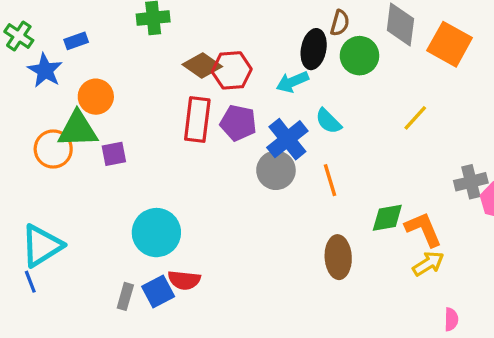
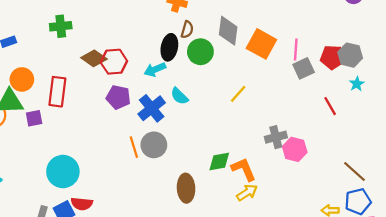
red rectangle: (197, 120) -> (57, 92), moved
gray circle: (276, 170) -> (154, 145), moved
orange line: (330, 180) -> (134, 147), moved

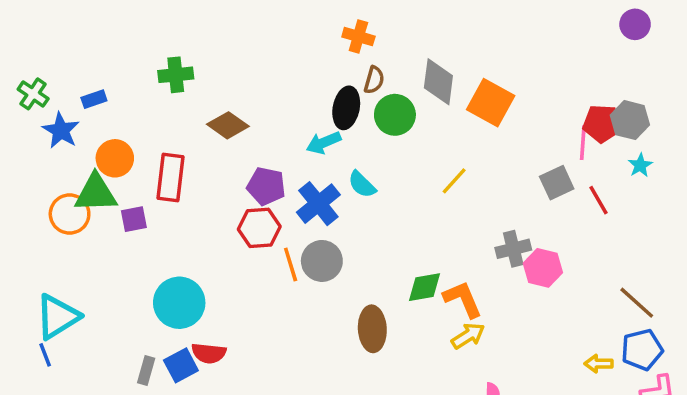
pink line: (296, 50) -> (583, 143), moved
red hexagon: (114, 62) -> (259, 228), moved
gray square: (304, 68) -> (557, 183), moved

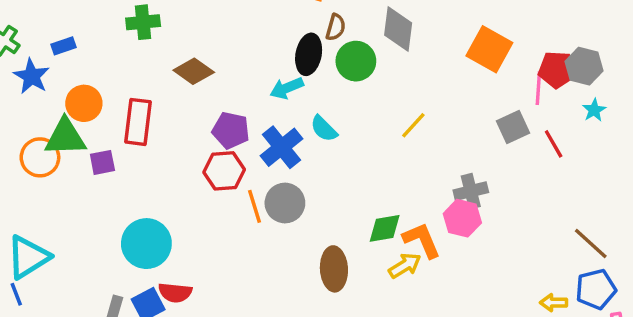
orange square: (491, 103) -> (489, 49), moved
pink hexagon: (543, 268) -> (462, 218), moved
yellow arrow: (468, 336) -> (405, 266), moved

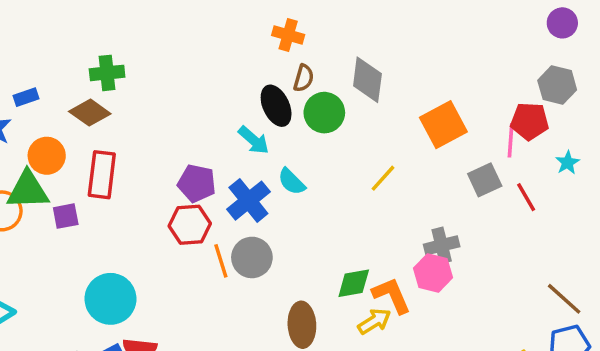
orange square: (489, 49) -> (443, 125), moved, turned 33
black ellipse: (309, 54) -> (276, 106), turned -36
gray hexagon: (584, 66) -> (557, 85), moved
brown diamond: (194, 71) -> (90, 113), moved
cyan arrow: (287, 88) -> (254, 140), turned -116

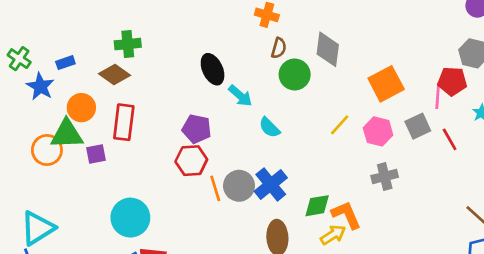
black ellipse: (276, 106) -> (213, 69), moved
blue cross: (248, 201) -> (271, 184), moved
pink hexagon: (433, 273) -> (378, 131), moved

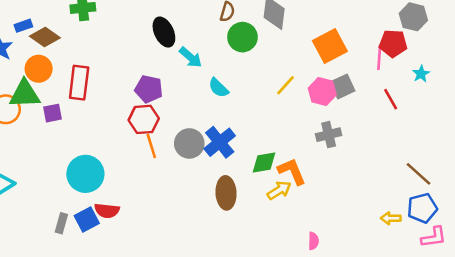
brown diamond: (114, 75) -> (45, 37), moved
gray square: (418, 126) -> (343, 86), moved
orange line: (215, 188) -> (151, 146), moved

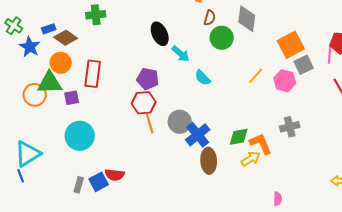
gray square: (343, 86) -> (304, 65), moved
gray cross: (329, 135) -> (290, 127), moved
blue cross: (220, 142) -> (198, 135), moved
cyan circle: (85, 174) -> (80, 136), moved

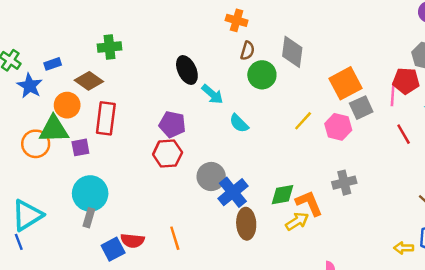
brown diamond: (66, 38) -> (89, 81), moved
orange line: (150, 124) -> (175, 238), moved
gray rectangle: (79, 185) -> (89, 218), moved

